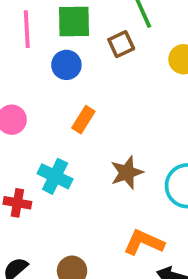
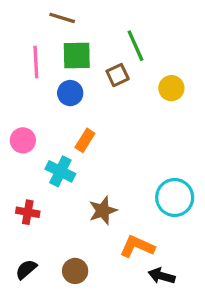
brown star: (127, 173) -> (103, 211), moved
cyan cross: (55, 176) -> (60, 171), moved

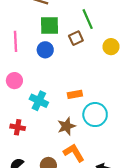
pink line: (36, 62) -> (16, 41), moved
orange rectangle: (85, 140) -> (75, 94), moved, turned 48
cyan circle: (175, 198) -> (95, 115), moved
orange L-shape: (137, 246) -> (74, 153), moved, turned 35

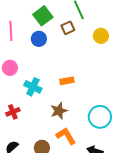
green square: (49, 25) -> (43, 16), turned -36
cyan circle: (95, 115) -> (100, 117), moved
red cross: (18, 127) -> (13, 112), turned -32

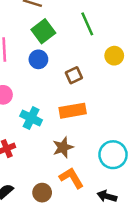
brown square: (68, 28) -> (74, 75), moved
orange rectangle: (67, 81) -> (73, 111), size x1.5

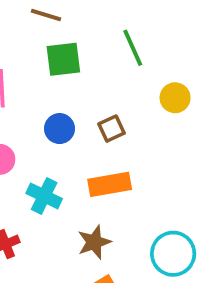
green square: (43, 31) -> (63, 59), turned 30
blue circle: (38, 59) -> (60, 129), moved

